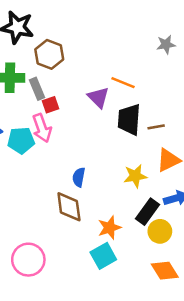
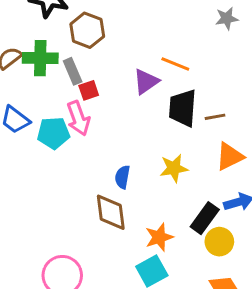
purple triangle: (98, 97) -> (146, 82), turned 40
yellow star: (135, 176) -> (174, 168), moved

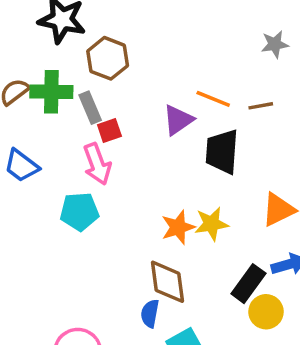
brown line: (215, 117) -> (261, 106), moved
cyan pentagon: (53, 133) -> (79, 211), moved
blue semicircle: (122, 177) -> (150, 313), moved
brown diamond: (111, 212) -> (167, 282), moved
orange star: (159, 237) -> (178, 227), moved

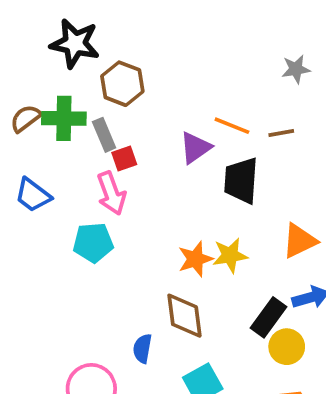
blue semicircle: (150, 313) -> (142, 349), moved

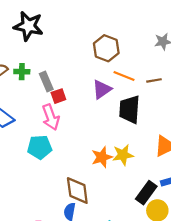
brown hexagon: (122, 84) -> (106, 48), moved
green cross: (64, 118) -> (22, 72), size x0.6
brown diamond: (184, 316) -> (77, 190), moved

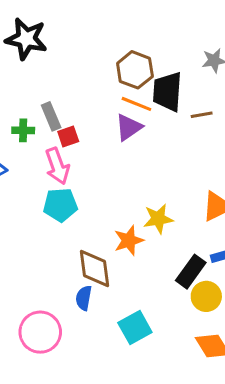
green cross: (22, 72) -> (23, 130), moved
orange line: (124, 76) -> (136, 104), moved
black trapezoid: (130, 109) -> (167, 92), moved
cyan pentagon: (40, 147) -> (60, 205), moved
orange star: (102, 157) -> (129, 241), moved

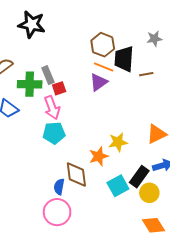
green cross: (23, 130) -> (30, 84), size x1.6
blue semicircle: (84, 298) -> (59, 187), moved
cyan square: (135, 327) -> (118, 186), moved
pink circle: (40, 332) -> (57, 212), moved

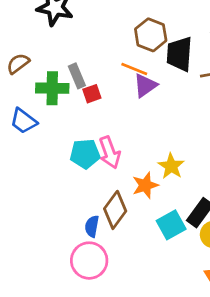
orange line: (104, 67) -> (134, 69), moved
pink arrow: (52, 108) -> (110, 152), moved
yellow star: (118, 142) -> (171, 166), turned -30
brown diamond: (76, 175) -> (115, 210), turned 44

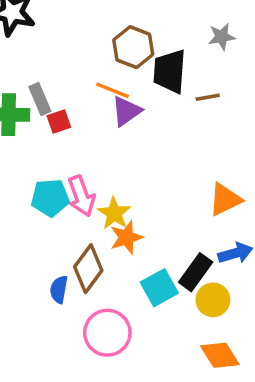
yellow star: (171, 166) -> (114, 213), moved
pink circle: (89, 261) -> (107, 333), moved

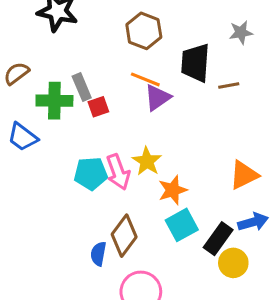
brown hexagon: (133, 47) -> (144, 31), moved
yellow star: (114, 213) -> (147, 161), moved
orange star: (126, 238) -> (173, 190), moved
cyan square: (159, 288) -> (182, 225), moved

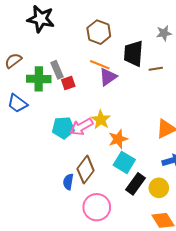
pink arrow: (118, 172) -> (81, 127), turned 80
cyan square: (182, 225) -> (124, 162), turned -30
black rectangle: (218, 239) -> (135, 184), moved

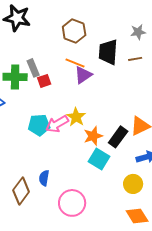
brown line: (156, 69) -> (135, 59), moved
brown diamond: (86, 170) -> (21, 191), moved
black rectangle: (135, 184) -> (118, 137), moved

